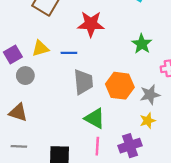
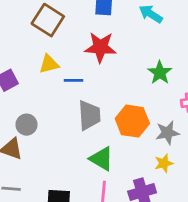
yellow triangle: (40, 48) -> (49, 64), moved
gray circle: (25, 76) -> (27, 125), moved

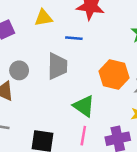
blue line: (73, 80) -> (74, 38), moved
gray trapezoid: (89, 115) -> (57, 66), moved

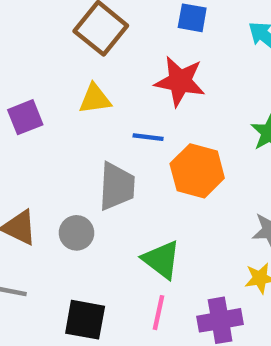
gray circle: (19, 70) -> (76, 233), moved
orange hexagon: (114, 75) -> (197, 171), moved

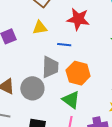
orange hexagon: (197, 171) -> (78, 73), moved
gray circle: (76, 233) -> (32, 88), size x1.5

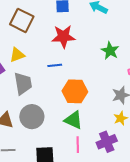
yellow triangle: (40, 28) -> (17, 55), moved
gray trapezoid: (50, 67) -> (23, 83), moved

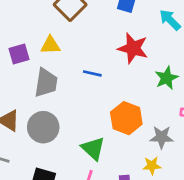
red star: (63, 37) -> (133, 48), moved
orange hexagon: (75, 91) -> (126, 118), moved

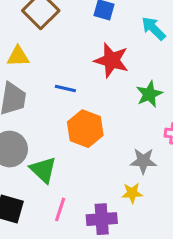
orange hexagon: (126, 118) -> (85, 129), moved
green triangle: (93, 148) -> (43, 170), moved

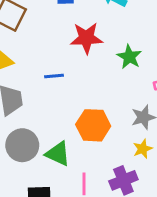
orange hexagon: (85, 129) -> (93, 125), moved

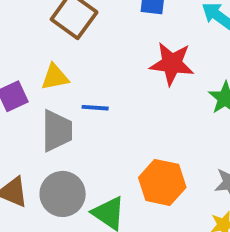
blue line: (54, 76) -> (95, 108), moved

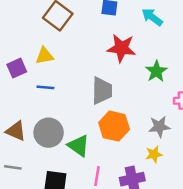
blue line: (95, 108) -> (45, 87), moved
gray trapezoid: (57, 131) -> (102, 91), moved

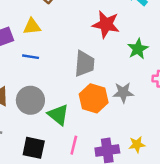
gray star: (159, 127) -> (123, 92), moved
yellow star: (154, 154) -> (137, 145), moved

